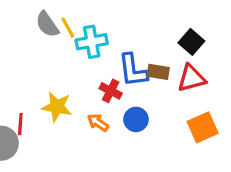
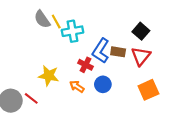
blue L-shape: (133, 70) -> (101, 51), turned 40
red triangle: (191, 78) -> (141, 56), turned -36
red line: (20, 124) -> (31, 98), moved, turned -56

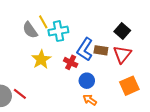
gray semicircle: (42, 19) -> (30, 30), moved
yellow star: (49, 76) -> (41, 59), moved, turned 30
orange arrow: (77, 87) -> (90, 100), moved

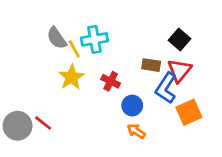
yellow line: (43, 22) -> (74, 49), moved
blue L-shape: (85, 49) -> (166, 88), moved

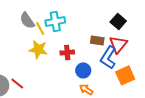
yellow star: (71, 77) -> (38, 49), turned -30
red cross: (111, 81) -> (67, 52), turned -32

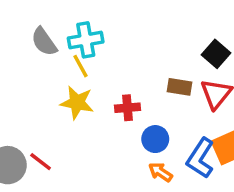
gray semicircle: (27, 20) -> (44, 42), moved
cyan cross: (55, 21) -> (86, 40), moved
blue L-shape: (108, 57) -> (200, 158), moved

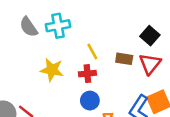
yellow line: (81, 66) -> (92, 51), moved
blue circle: (155, 139) -> (90, 101), moved

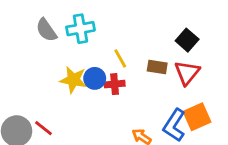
blue circle: (90, 101) -> (95, 78), moved

